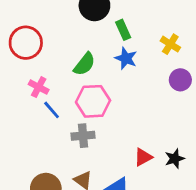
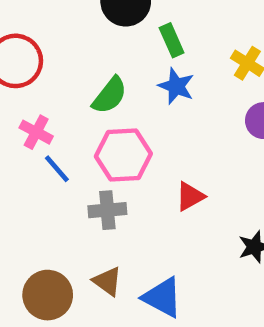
red triangle: (143, 157) -> (190, 196), moved

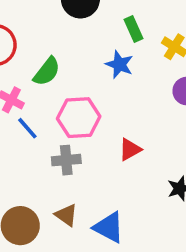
green rectangle: (172, 40) -> (134, 29), moved
green semicircle: (110, 95) -> (47, 72), moved

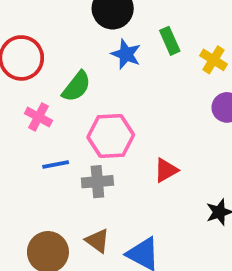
blue star: (119, 64) -> (126, 54), moved
blue line: (27, 128) -> (56, 165), moved, turned -60

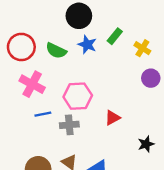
green rectangle: (170, 41) -> (115, 36), turned 63
green semicircle: (76, 87) -> (56, 51), moved, turned 78
pink cross: (38, 117) -> (32, 84), size x1.5

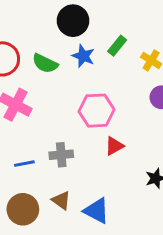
pink hexagon: (78, 96) -> (97, 111), moved
blue line: (43, 114) -> (24, 164), moved

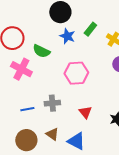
green semicircle: (45, 63) -> (41, 51), moved
red triangle: (114, 146) -> (85, 112), moved, turned -40

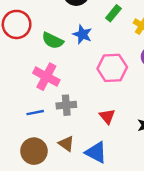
blue star: (67, 36) -> (82, 34), moved
pink cross: (21, 69) -> (46, 77), moved
pink hexagon: (76, 73) -> (112, 68), moved

